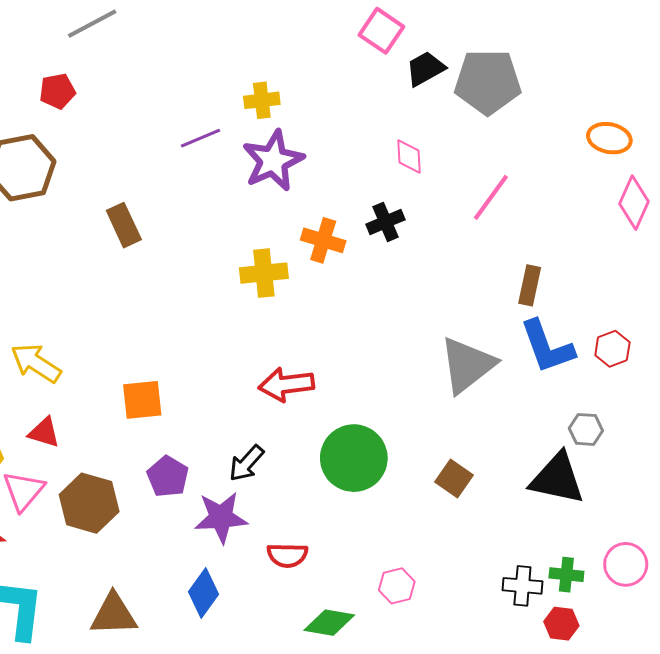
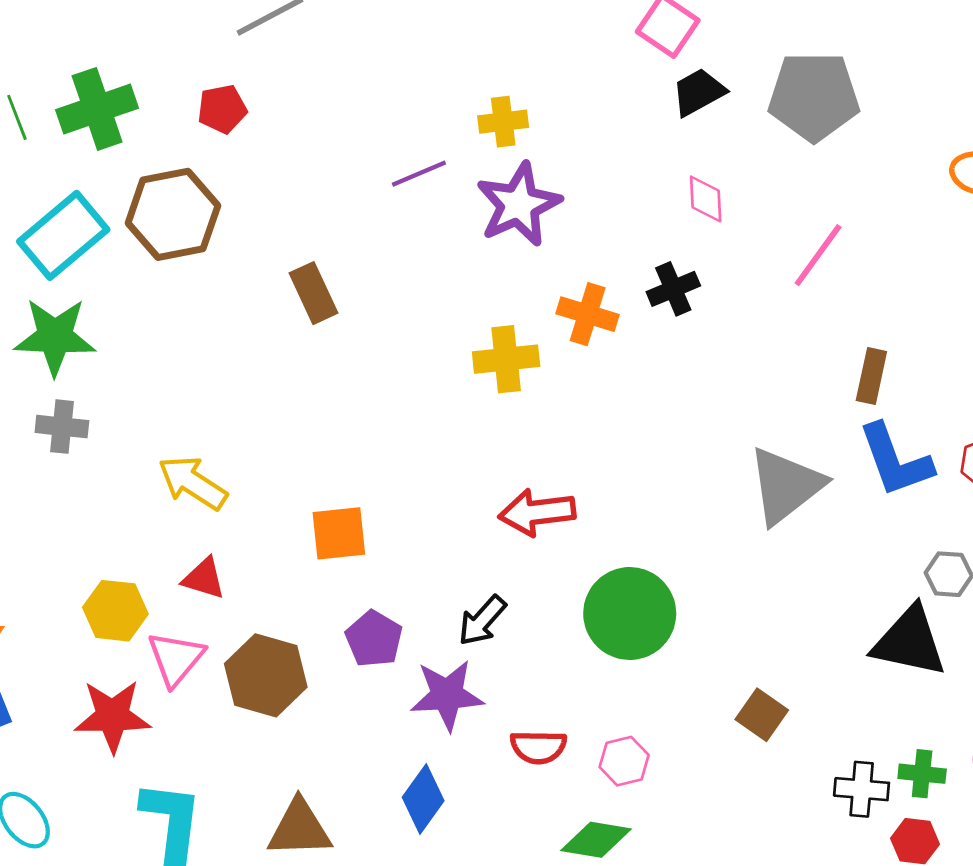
black trapezoid: (425, 69) -> (699, 92), moved
brown square: (454, 479) -> (762, 715), moved
pink hexagon: (397, 586) -> (624, 761), moved

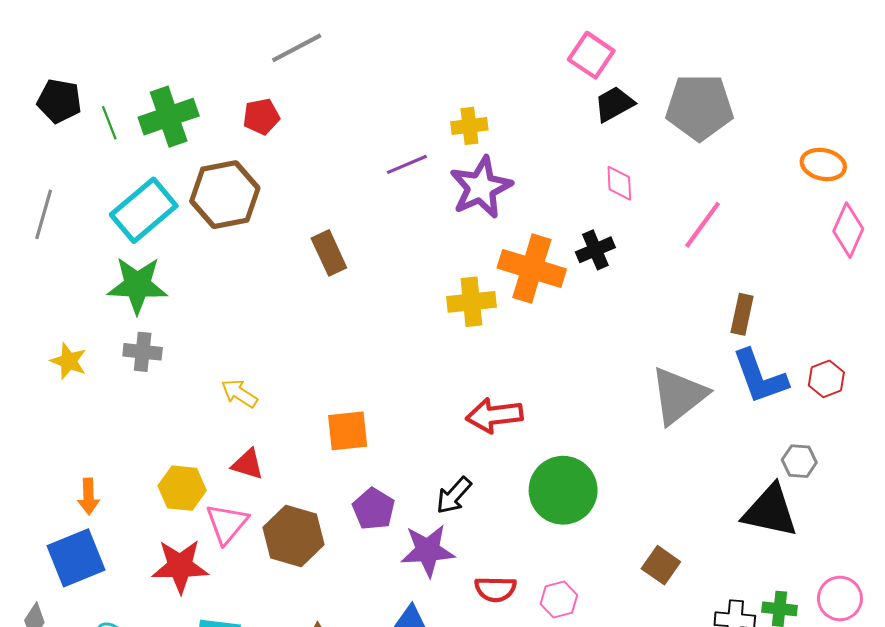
orange cross: (588, 314) -> (532, 269), size x1.5
yellow arrow: (193, 483) -> (239, 393), size x0.7

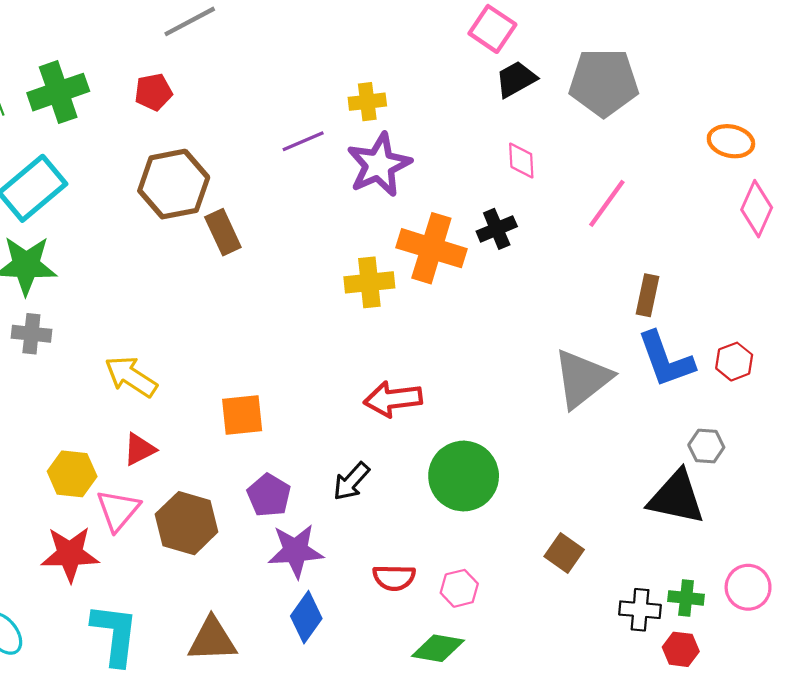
brown hexagon: (225, 195) -> (174, 184), moved
yellow arrow: (239, 393) -> (131, 377), size x1.4
red triangle: (248, 464) -> (139, 449), turned -44
purple star: (428, 551) -> (296, 551), moved

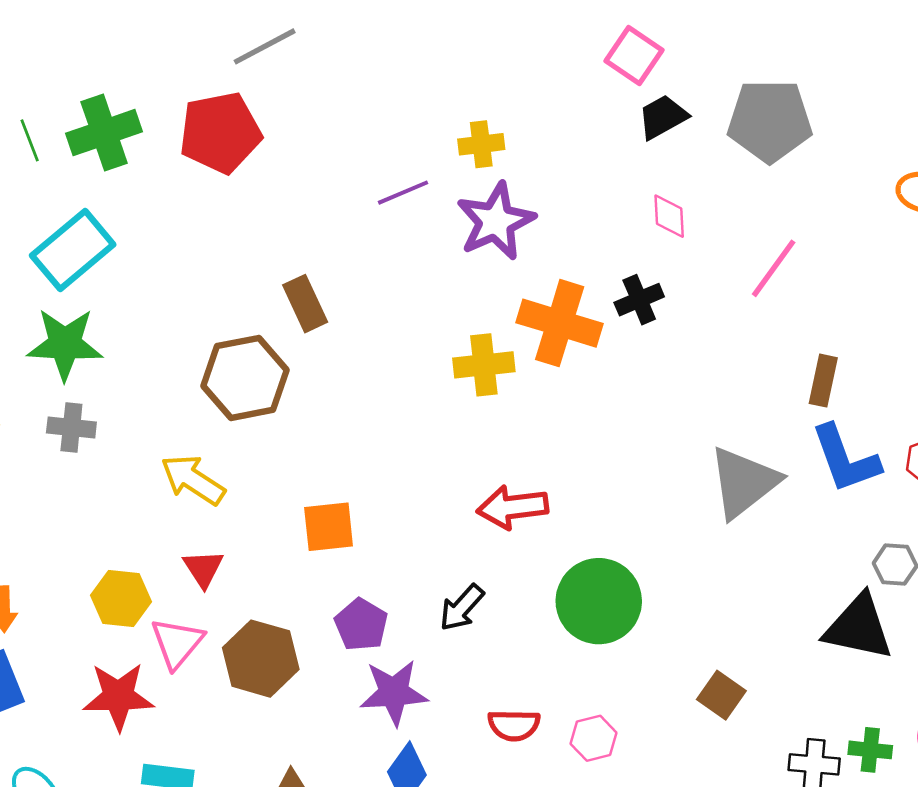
red pentagon: (153, 92) -> (220, 133), size x1.8
brown hexagon: (174, 184) -> (245, 378), moved
red triangle: (139, 449) -> (203, 569), turned -36

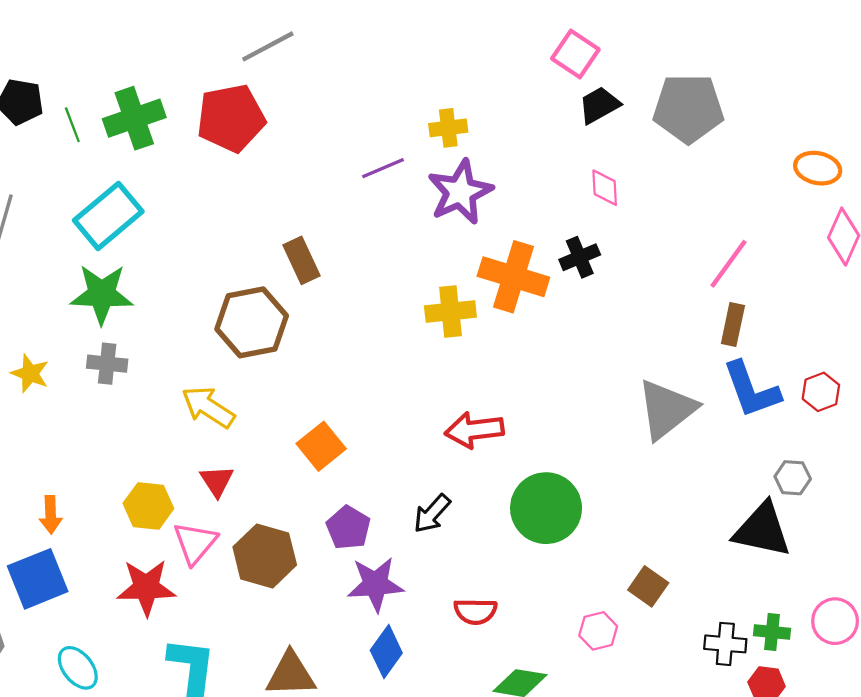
pink line: (774, 268) -> (729, 264), moved
orange square: (329, 527) -> (321, 446), turned -33
pink hexagon: (594, 738) -> (598, 631), moved

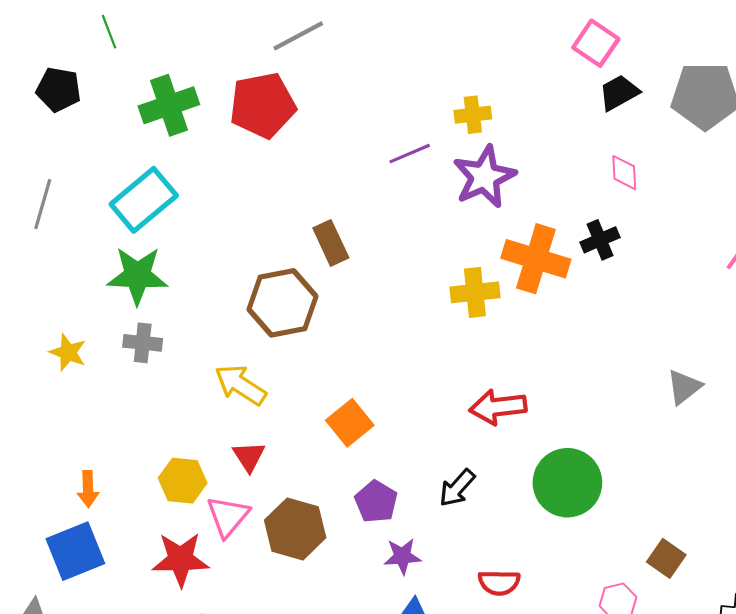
green line: (72, 125) -> (109, 32), moved
gray triangle: (667, 409) -> (684, 387), size x0.6
purple star: (375, 584) -> (402, 556), size x0.7

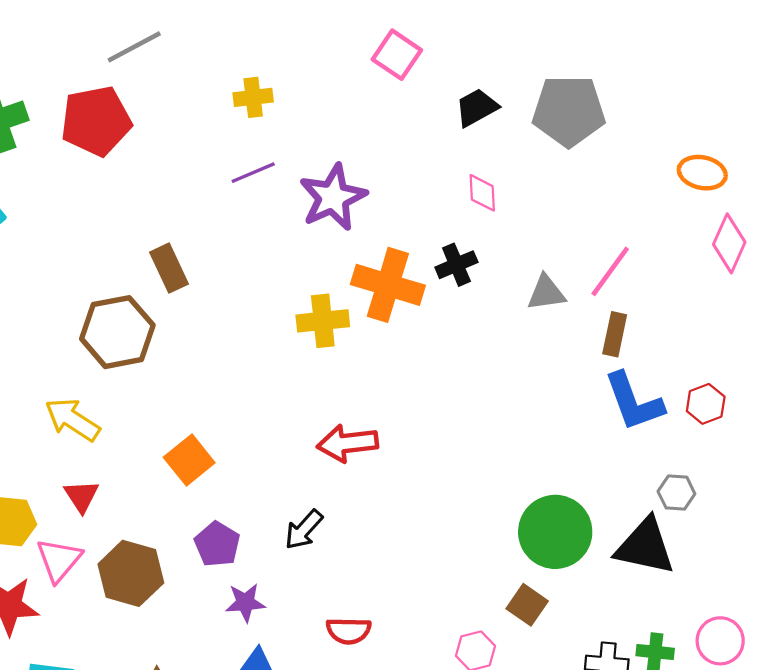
pink square: (596, 43) -> (397, 55), moved
yellow cross: (473, 115) -> (253, 97), moved
gray triangle: (684, 387) -> (546, 293), moved, turned 30
green circle: (567, 483) -> (555, 532), moved

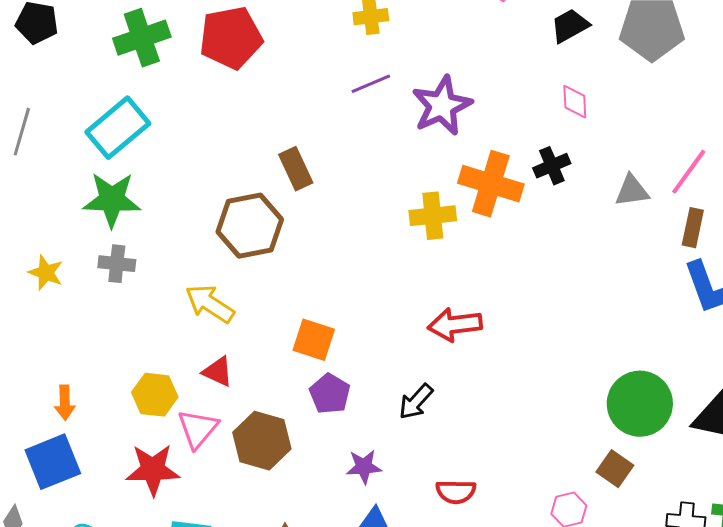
orange square: (189, 460) -> (314, 340), turned -33
red triangle: (81, 496) -> (218, 372), turned -32
purple pentagon: (217, 544) -> (330, 394), moved

